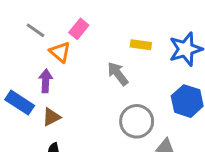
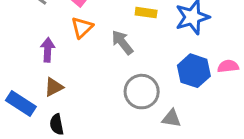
orange triangle: (60, 52) -> (82, 27), moved, turned 35
blue rectangle: (20, 103) -> (21, 104), moved

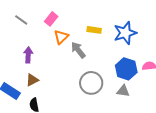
orange triangle: (82, 27) -> (61, 37), moved
gray triangle: (171, 118) -> (123, 91), moved

